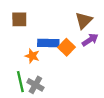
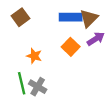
brown square: (19, 19) -> (21, 17), turned -35
blue rectangle: (48, 43) -> (71, 17), moved

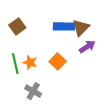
orange square: (71, 47) -> (58, 61), moved
green line: (22, 83) -> (15, 64), moved

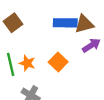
brown triangle: (81, 28) -> (84, 24), turned 30

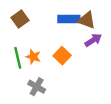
brown triangle: (84, 24) -> (87, 20), turned 36

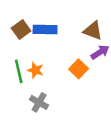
blue rectangle: (69, 19) -> (45, 29), moved
orange square: (62, 56) -> (79, 69), moved

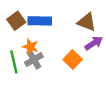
orange star: (35, 70) -> (30, 47), moved
gray cross: (39, 102) -> (34, 60), moved, turned 30

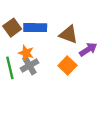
brown triangle: (87, 22) -> (69, 34), moved

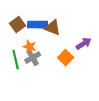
brown triangle: (69, 34) -> (53, 28), moved

